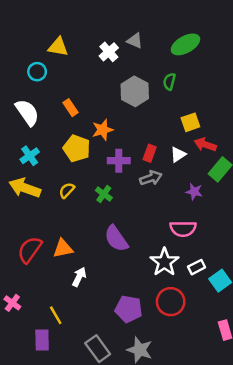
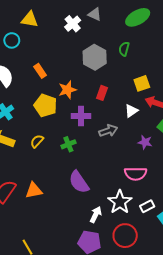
red rectangle: (150, 153) -> (102, 93), moved
green cross: (104, 194) -> (68, 144), turned 32
white arrow: (79, 277) -> (96, 215), moved

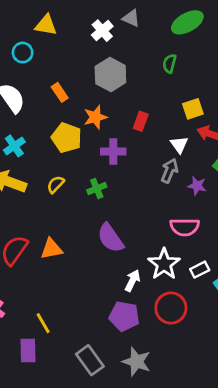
gray hexagon: (95, 57) -> (110, 75), moved
white triangle: (131, 111) -> (179, 145), turned -32
gray arrow: (108, 131) -> (170, 171), moved, turned -48

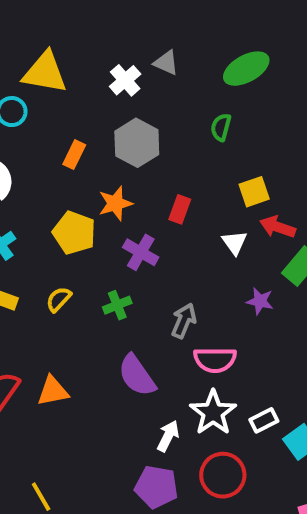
yellow triangle: (46, 25) -> (45, 72), size x1.4
orange rectangle: (60, 92) -> (74, 155), moved, turned 60
purple cross: (113, 151) -> (141, 252), turned 30
gray arrow: (170, 171) -> (184, 321), moved
pink semicircle: (185, 227) -> (215, 360), moved

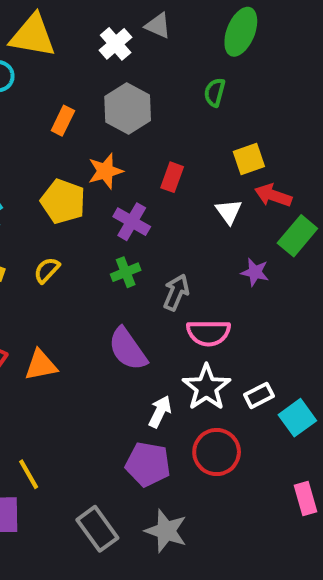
green ellipse: (246, 69) -> (241, 32), turned -39
green cross: (117, 305) -> (126, 272), moved

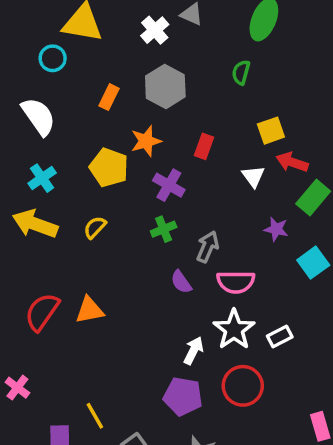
purple semicircle: (128, 349) -> (181, 282), moved, size x0.6
cyan square: (297, 418) -> (313, 263), moved
yellow line: (29, 474) -> (95, 416), moved

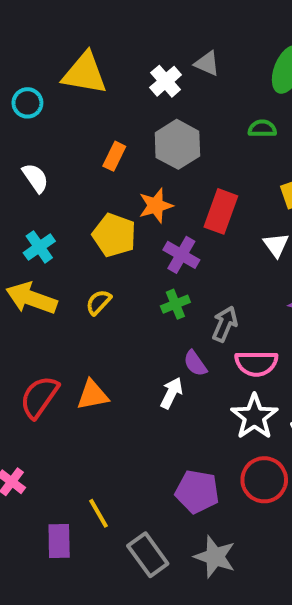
cyan circle: (53, 58) -> (27, 103), moved
green semicircle: (241, 72) -> (262, 129), turned 75
white semicircle: (39, 116) -> (35, 178), size x0.7
red rectangle: (204, 146) -> (221, 211), size x1.5
white arrow: (193, 351) -> (171, 393), moved

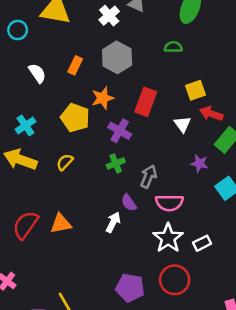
white semicircle: (35, 178) -> (37, 73), moved

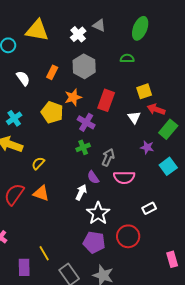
yellow semicircle: (65, 162) -> (38, 163), moved
orange triangle: (61, 224) -> (41, 193), turned 30
white star: (168, 238) -> (98, 213), moved

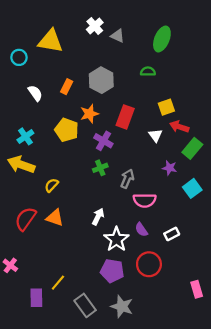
white cross: (78, 34) -> (95, 26), moved
purple semicircle: (93, 177) -> (141, 230), moved
yellow line: (44, 253) -> (58, 283), turned 70

